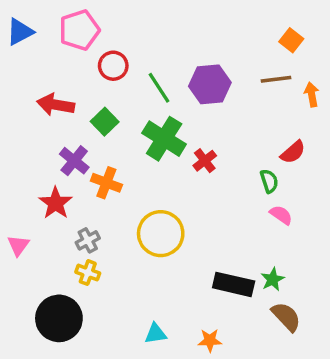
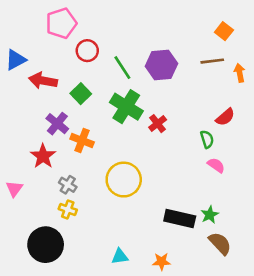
blue triangle: (20, 32) -> (16, 60), moved
gray cross: (88, 240) -> (68, 185), turned -30

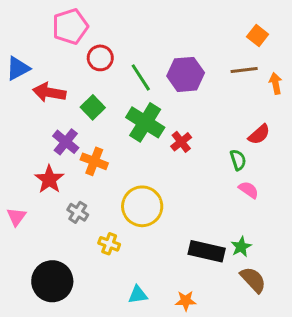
yellow cross: (68, 209) -> (109, 244), moved

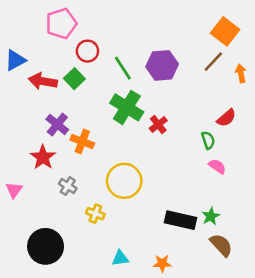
orange square: (258, 35) -> (225, 31), size x1.5
brown line: (244, 70) -> (213, 62), turned -40
green square: (93, 107) -> (74, 79), moved

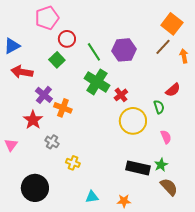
red arrow: (43, 81) -> (22, 72), moved
pink semicircle: (217, 166) -> (166, 137), moved, turned 32
yellow circle: (124, 181) -> (133, 121), moved

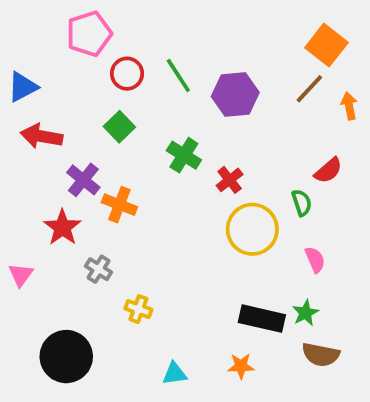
green line: (94, 52) -> (178, 75), moved
green square: (57, 60) -> (119, 127), moved
green cross: (97, 82) -> (184, 155), size x0.7
brown semicircle: (169, 187) -> (321, 355), turned 144
orange star: (124, 201) -> (241, 366), moved

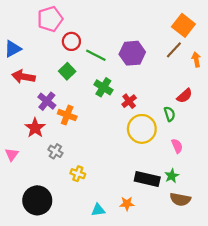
green line: (178, 75) -> (96, 55), moved, turned -30
orange star: (241, 366) -> (127, 204), moved

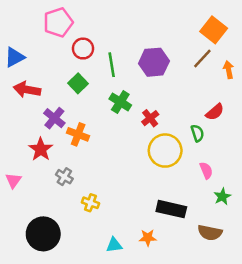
green line: (96, 55) -> (112, 65), turned 54
green star: (172, 176) -> (222, 197), moved

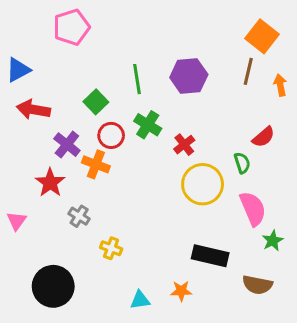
red circle: (83, 49) -> (111, 135), moved
brown line: (202, 58) -> (248, 71), turned -30
pink semicircle: (206, 170) -> (253, 209), size x1.6

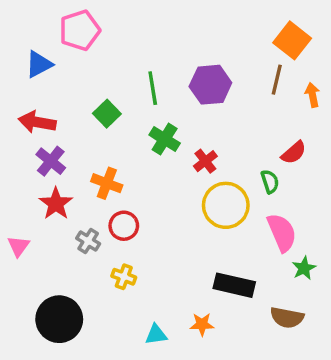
blue triangle: (18, 70) -> (39, 64), moved
red circle: (111, 135) -> (124, 226), moved
purple cross: (67, 145) -> (51, 161), moved

